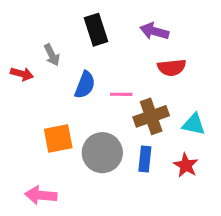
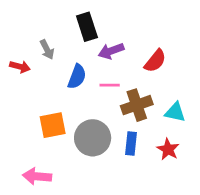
purple arrow: (154, 31) -> (111, 51), moved, turned -35
red semicircle: (172, 68) -> (155, 61), turned -45

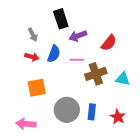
red arrow: (20, 67) -> (32, 57), moved
gray circle: (93, 138) -> (67, 110), moved
blue rectangle: (131, 144) -> (92, 112), moved
red star: (168, 149) -> (118, 117), moved

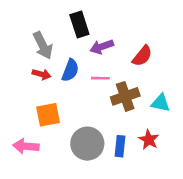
gray arrow: (33, 35) -> (43, 45), size x1.5
red star: (118, 117) -> (149, 140), moved
pink arrow: (26, 124) -> (26, 146), moved

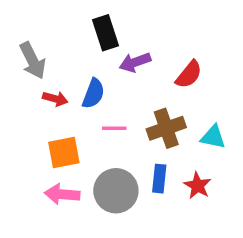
gray arrow: (43, 45) -> (33, 61), moved
pink line: (100, 78) -> (114, 128), moved
pink arrow: (26, 146) -> (62, 194), moved
blue rectangle: (120, 146) -> (159, 179), moved

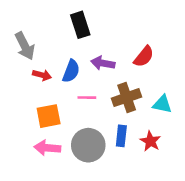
purple arrow: (135, 62) -> (103, 63), moved, turned 30

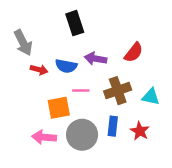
blue semicircle: (71, 71) -> (66, 66), turned 80
orange square: (49, 116) -> (59, 108), moved

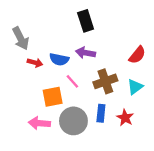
black rectangle: (75, 23) -> (86, 21), moved
red semicircle: (134, 52) -> (137, 55), moved
pink line: (81, 91) -> (72, 81), turned 48
cyan triangle: (151, 97) -> (135, 87), turned -49

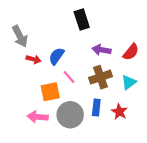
purple arrow: (86, 53) -> (102, 50), moved
blue semicircle: (59, 59) -> (57, 56), turned 114

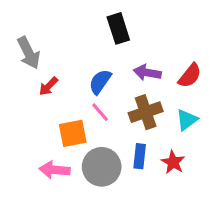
blue semicircle: (57, 56) -> (100, 82), moved
red arrow: (33, 59) -> (48, 86), turned 120

